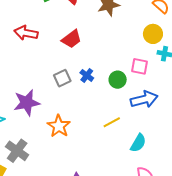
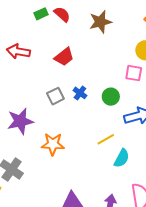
pink square: (140, 66) -> (134, 73), moved
orange star: (59, 126) -> (53, 144), turned -30
cyan semicircle: (138, 143) -> (122, 158), moved

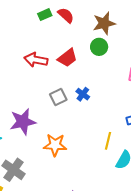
red arrow: (18, 51) -> (36, 60), moved
green circle: (111, 97) -> (99, 47), moved
yellow line: (106, 139) -> (108, 141), turned -48

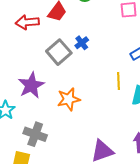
blue cross: (83, 94) -> (82, 43), turned 32
gray square: (58, 97) -> (59, 52), size x1.4

